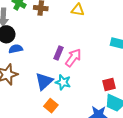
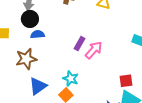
blue triangle: (44, 81) -> (38, 86), moved
cyan star: (63, 82) -> (71, 79), moved

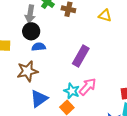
purple rectangle: (80, 44) -> (81, 56), size x1.5
pink arrow: (94, 50) -> (88, 87), moved

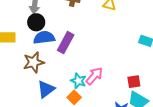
blue semicircle: (39, 47) -> (44, 38), size x1.5
purple rectangle: (81, 56) -> (66, 43), moved

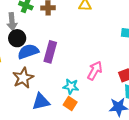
pink arrow: (94, 76) -> (95, 71), moved
blue triangle: (46, 89) -> (41, 102), turned 36

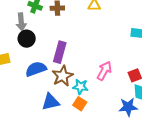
blue semicircle: (28, 51) -> (36, 69), moved
brown star: (23, 78) -> (63, 76), moved

